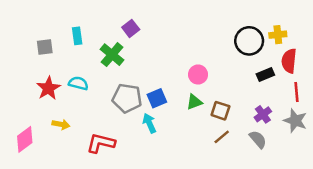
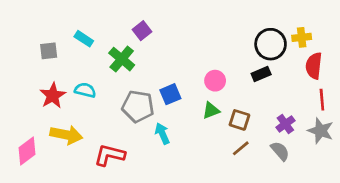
cyan rectangle: (77, 36) -> (84, 39), turned -49
black rectangle: (265, 75) -> (261, 74), moved
blue square: (157, 98) -> (170, 94), moved
yellow arrow: (61, 124) -> (66, 135), size x1.6

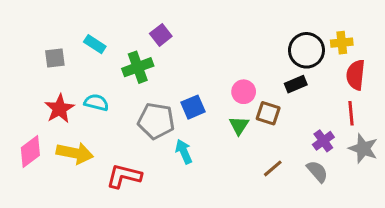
green cross: (122, 59) -> (138, 67), turned 30
red line: (322, 100) -> (351, 113), moved
green triangle: (211, 110) -> (239, 125), turned -36
brown square: (239, 120) -> (268, 113), moved
pink diamond: (27, 151) -> (30, 152), moved

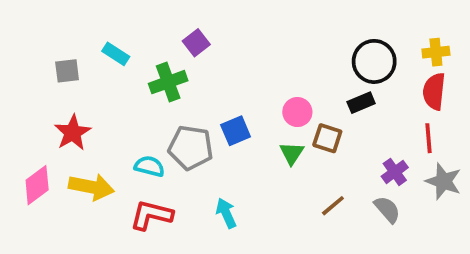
yellow cross: (342, 43) -> (436, 52), moved
cyan semicircle: (96, 102) -> (149, 166), moved
cyan arrow: (184, 152) -> (226, 213), moved

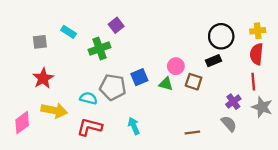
green triangle: (292, 153) -> (166, 84), moved, turned -48
pink diamond: (37, 185) -> (22, 123), moved
brown line: (333, 206) -> (192, 133), moved, turned 32

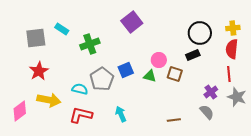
purple square: (116, 25) -> (132, 22), moved, size x1.5
gray square: (40, 42) -> (36, 38), size x1.5
gray pentagon: (113, 87) -> (102, 79), turned 30

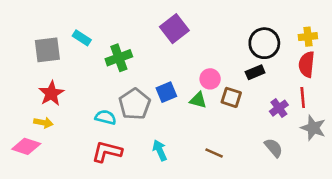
purple cross: (211, 92) -> (279, 108), moved
yellow arrow: (49, 100) -> (43, 123), moved, size x0.6
pink diamond: (20, 111) -> (26, 146), turned 55
brown line: (174, 120) -> (214, 153), moved, turned 32

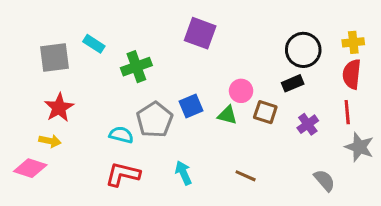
purple square: (174, 29) -> (200, 33), turned -32
purple cross: (279, 108) -> (308, 124), moved
gray semicircle: (274, 148) -> (324, 180), moved

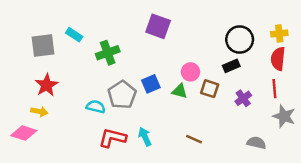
red L-shape: (123, 174) -> (112, 138), moved
gray semicircle: (324, 180) -> (256, 143), turned -36

